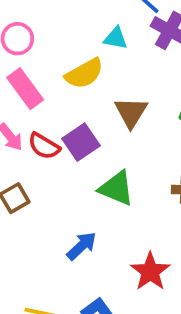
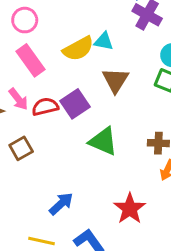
cyan triangle: (116, 38) -> (104, 41), moved
red semicircle: (44, 146) -> (45, 107), turned 135
blue arrow: (82, 246) -> (61, 204), moved

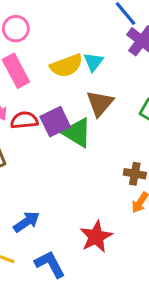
cyan triangle: (104, 41) -> (94, 62), turned 48
green triangle: (103, 141) -> (77, 133), moved

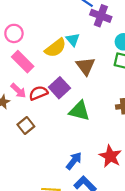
green triangle: (77, 133) -> (79, 111), moved
blue arrow: (27, 222) -> (74, 161), moved

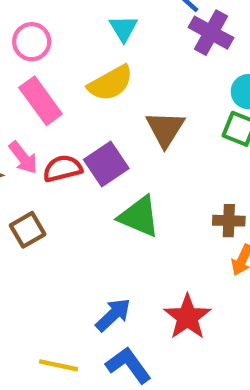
cyan triangle: (73, 40) -> (124, 28), moved

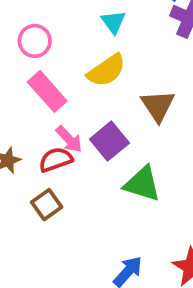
pink arrow: (23, 158) -> (69, 139), moved
red semicircle: (63, 168) -> (56, 160), moved

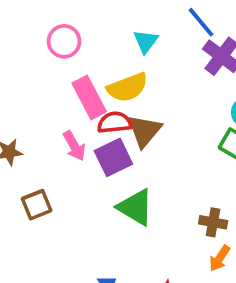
pink rectangle: (47, 91) -> (89, 97), moved
brown triangle: (158, 106) -> (145, 131), moved
red semicircle: (56, 160) -> (115, 123), moved

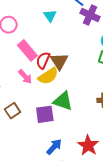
yellow semicircle: (127, 87) -> (48, 76), moved
red semicircle: (115, 123) -> (43, 60), turned -48
purple square: (113, 157) -> (45, 114), moved, turned 30

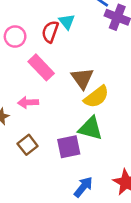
red semicircle: (43, 60) -> (50, 32), moved
yellow semicircle: (48, 76) -> (96, 97), moved
pink arrow: (25, 77) -> (28, 102), moved, turned 133

